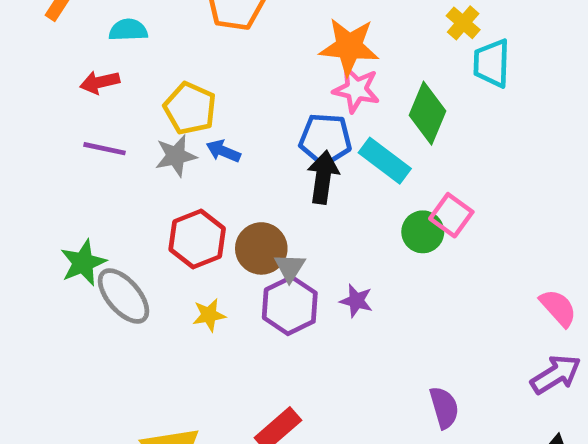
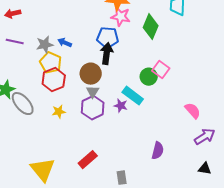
yellow pentagon: (190, 108) -> (51, 63), moved
cyan rectangle: (385, 161) -> (133, 96), moved
brown circle: (261, 248) -> (91, 74), moved
pink semicircle: (558, 308) -> (193, 111), moved
purple semicircle: (444, 408) -> (158, 151), turned 30

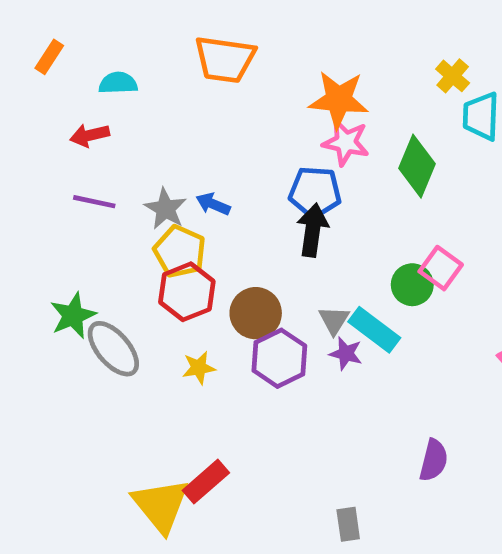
gray star: (45, 45) -> (166, 209), turned -30
brown circle: (91, 74) -> (256, 313), moved
gray triangle: (93, 92) -> (334, 320), moved
red rectangle: (88, 160) -> (206, 482), moved

